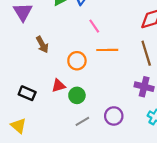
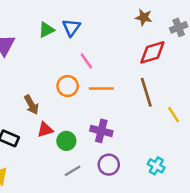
brown arrow: (42, 44) -> (31, 105), moved
orange circle: (77, 61) -> (68, 86), moved
purple cross: (144, 87) -> (101, 131), moved

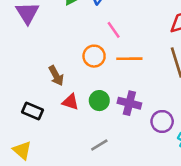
red triangle: (45, 130) -> (70, 102), turned 35
green circle: (66, 141) -> (99, 101), moved
purple circle: (109, 165) -> (162, 121), moved

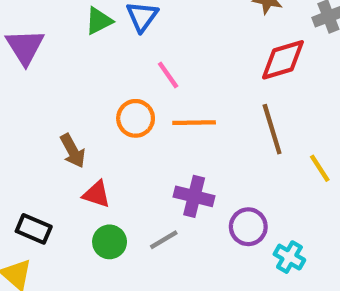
green circle: (99, 101) -> (110, 242), moved
black rectangle: (33, 111) -> (34, 229), moved
gray line: (99, 145) -> (164, 240), moved

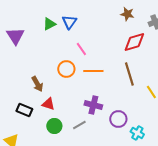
black rectangle: (34, 229) -> (24, 110), moved

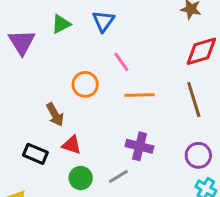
green triangle: (49, 24) -> (61, 24), moved
orange circle: (66, 69) -> (85, 84), moved
purple circle: (118, 119) -> (198, 155), moved

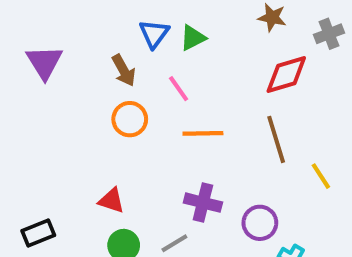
green triangle: (61, 24) -> (193, 38), moved
brown arrow: (55, 115) -> (124, 70), moved
black rectangle: (35, 154) -> (38, 233), moved, turned -45
purple circle: (198, 155) -> (260, 223), moved

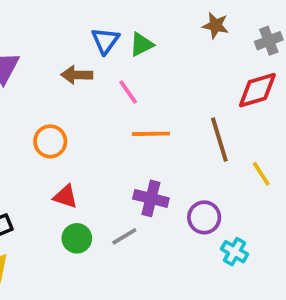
brown arrow: (124, 70) -> (77, 75), turned 120
red diamond: (286, 74) -> (257, 90), moved
orange circle: (130, 119) -> (50, 141), moved

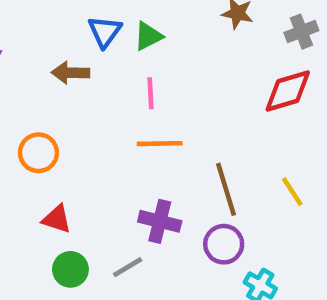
pink line: (128, 92) -> (151, 93), moved, turned 32
brown line: (219, 140) -> (226, 189), moved

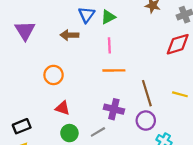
yellow line: (292, 192) -> (180, 94), turned -42

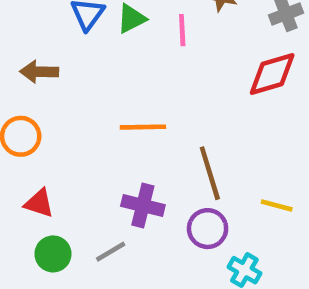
brown arrow: (69, 35) -> (39, 72), moved
pink line: (109, 45) -> (182, 30), moved
yellow line: (180, 94) -> (277, 205), moved

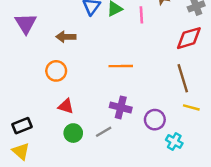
brown line: (210, 173) -> (183, 78), moved

